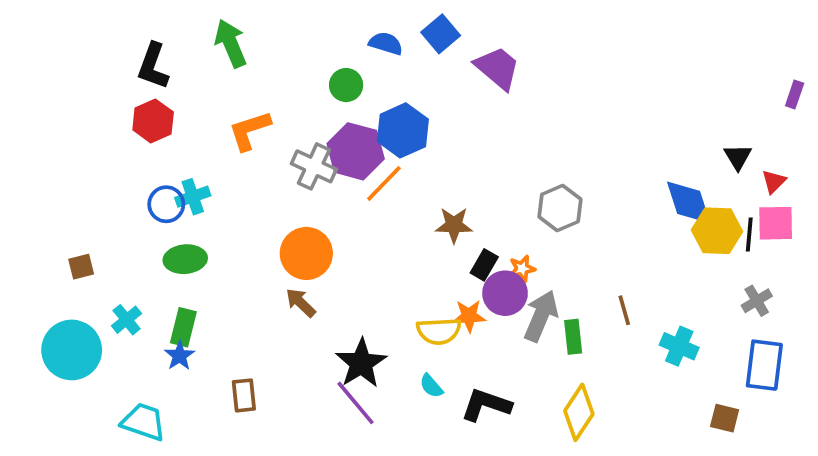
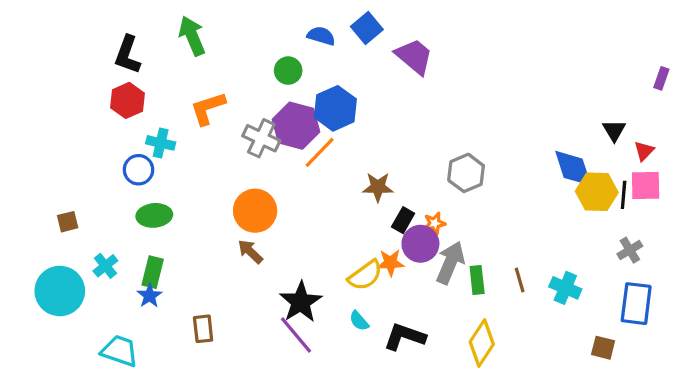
cyan cross: (193, 197) -> (161, 143), moved, turned 32
brown line: (624, 310) -> (520, 280), moved
yellow semicircle: (439, 331) -> (365, 275), turned -33

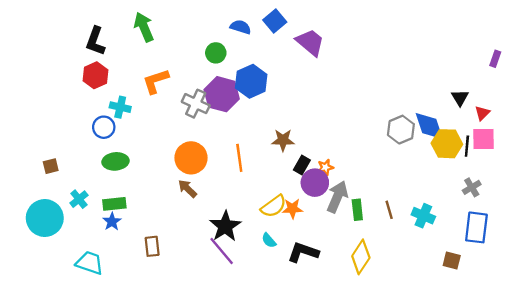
orange line: (320, 152) -> (239, 158), moved, turned -52
gray hexagon: (466, 173) -> (401, 130), moved
orange star: (390, 263) -> (292, 209), moved
green rectangle: (153, 272) -> (114, 204), turned 70

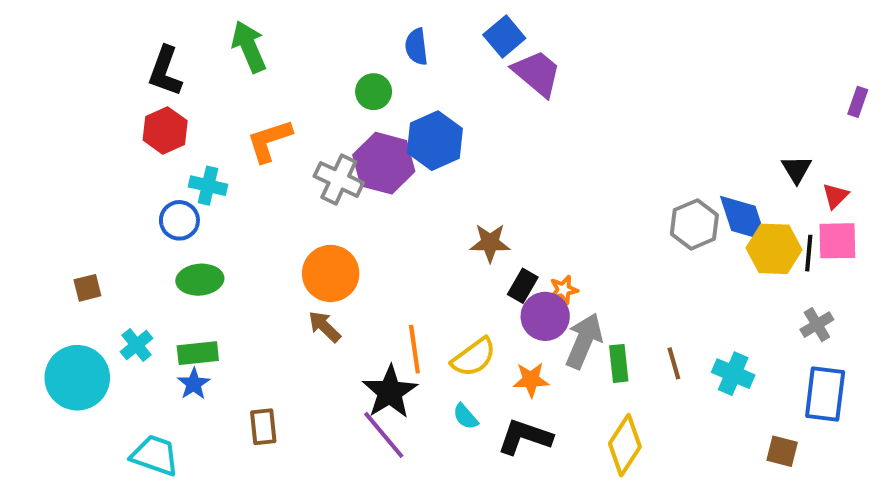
blue square: (275, 21) -> (504, 36), moved
blue semicircle: (241, 27) -> (416, 47), turned -114
orange line: (239, 158) -> (414, 349), moved
orange star: (292, 209) -> (531, 380), moved

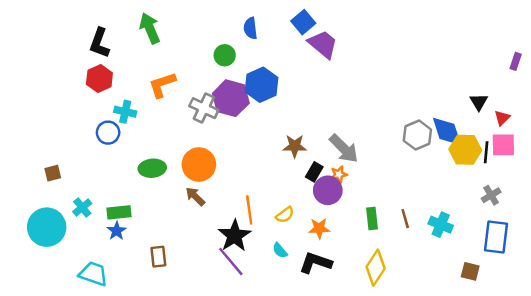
green ellipse: (200, 280) -> (152, 168), moved
gray arrow: (584, 341) -> (344, 149), moved, turned 112
yellow semicircle: (474, 357) -> (285, 215), size x0.7

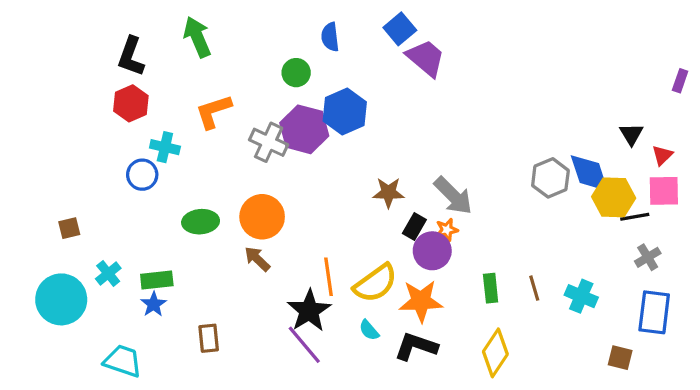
black line: (486, 152) -> (635, 217), moved, turned 75
yellow semicircle: (285, 215) -> (375, 283), size x1.8
orange star: (319, 228) -> (421, 301), size x1.5

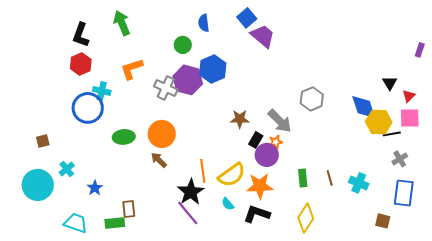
blue circle: (142, 175) -> (88, 108), size x1.6
gray hexagon: (550, 178) -> (312, 99), moved
green rectangle: (157, 280) -> (115, 223), moved

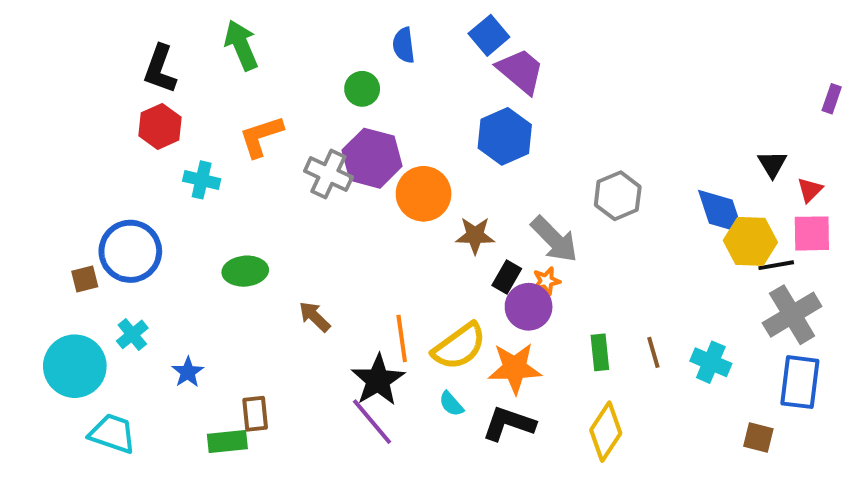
blue hexagon: (213, 69) -> (505, 136), moved
blue circle: (88, 108) -> (130, 251), moved
orange circle: (162, 134) -> (424, 194), moved
gray cross: (400, 159) -> (792, 315), size x1.8
cyan trapezoid: (76, 223) -> (112, 434), moved

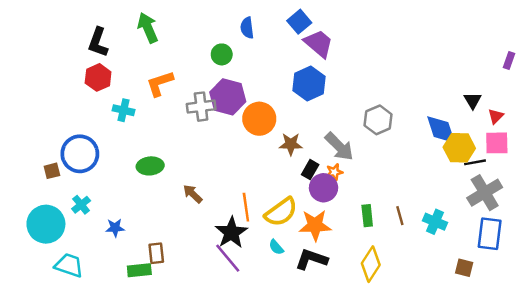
gray cross: (328, 174) -> (201, 107), turned -32
blue star: (188, 372) -> (115, 228), turned 30

